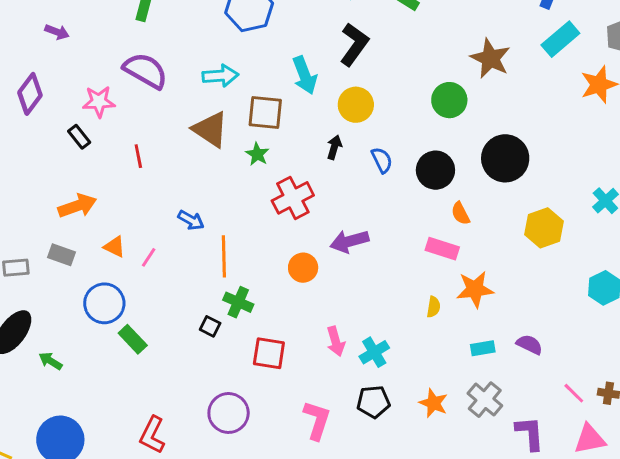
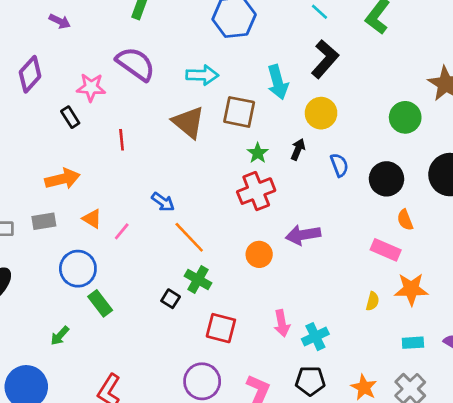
green star: (257, 154) -> (258, 153), moved
gray rectangle: (62, 255) -> (44, 221), turned -35
orange line: (224, 256) -> (189, 237), turned -48
green arrow: (51, 361) -> (60, 336), moved, turned -85
purple circle: (229, 413) -> (202, 381), moved

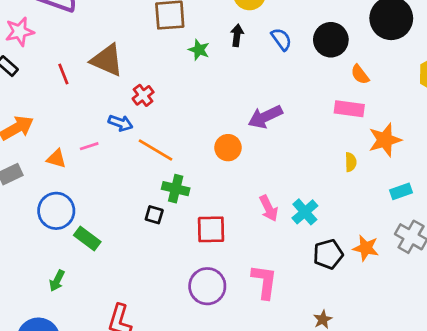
brown triangle: (188, 122) -> (107, 60), moved
red cross: (256, 191) -> (143, 95), moved, size x0.6
pink line: (122, 231) -> (89, 146), moved, turned 48
black pentagon: (310, 381) -> (328, 254), moved

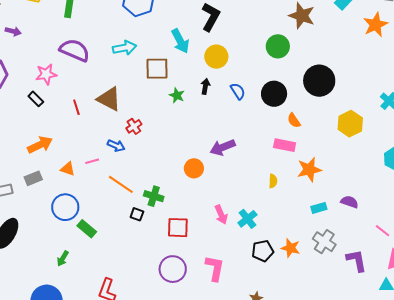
orange line: (156, 150) -> (121, 184), moved
yellow semicircle: (351, 162) -> (273, 181), moved

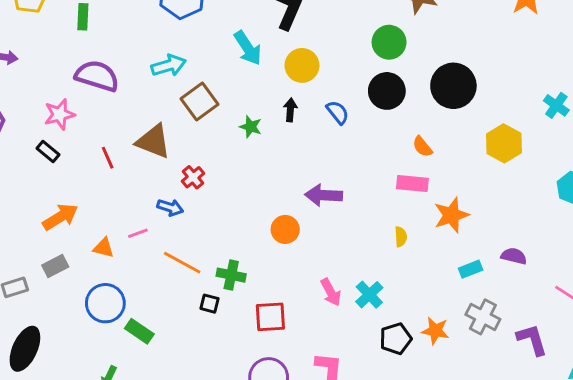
brown square: (157, 69) -> (199, 101), moved, turned -30
black circle: (274, 94) -> (387, 91), moved
purple arrow: (223, 147) -> (323, 195), turned 30

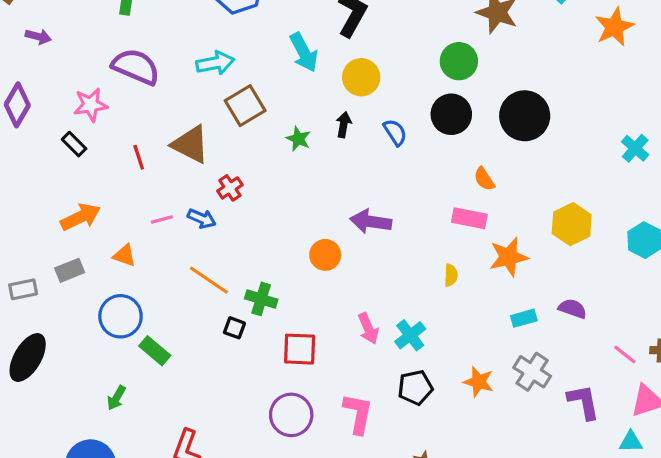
yellow hexagon: (504, 143) -> (572, 224), moved
pink line: (138, 233) -> (162, 220), moved
black pentagon: (396, 339) -> (415, 388), moved

